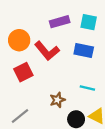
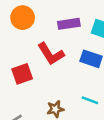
orange circle: (19, 40) -> (23, 18), moved

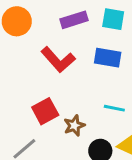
red square: (22, 74) -> (45, 111), moved

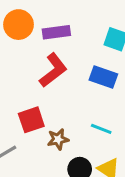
purple rectangle: (74, 20) -> (56, 32), moved
red L-shape: (58, 60) -> (53, 70), turned -96

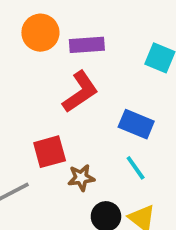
blue rectangle: (103, 77) -> (136, 124), moved
cyan line: (101, 129) -> (136, 168), turned 30

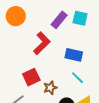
purple rectangle: (87, 45) -> (59, 20), moved, turned -36

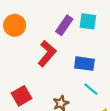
red square: (31, 77) -> (22, 96), moved

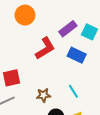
blue rectangle: (84, 64) -> (77, 55), moved

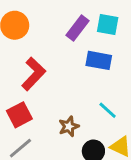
red L-shape: (45, 48) -> (34, 74), moved

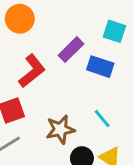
purple rectangle: (78, 28) -> (71, 50), moved
brown star: (69, 126) -> (60, 129), size x1.4

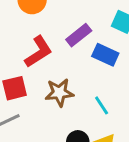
brown star: (60, 129) -> (59, 93), moved

